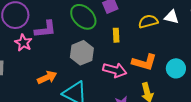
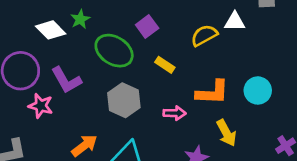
purple L-shape: (45, 29) -> (66, 80), turned 80
yellow rectangle: (116, 35) -> (165, 65), turned -40
pink arrow: (115, 70) -> (175, 113), size x0.7

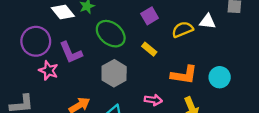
purple square: (147, 26) -> (150, 16), moved
pink arrow: (175, 113) -> (153, 100), moved

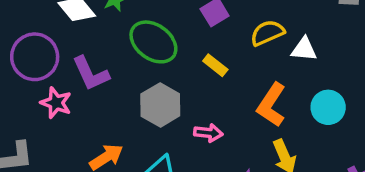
white triangle: (208, 21) -> (304, 49), moved
orange L-shape: (184, 75) -> (271, 105), turned 116
pink arrow: (153, 100) -> (208, 133), moved

